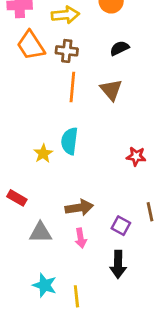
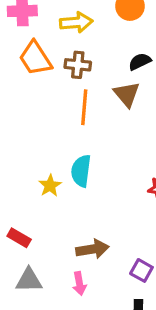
brown triangle: (111, 90) -> (127, 94), moved
gray triangle: (40, 233) -> (29, 280), moved
pink arrow: (81, 238) -> (79, 283), moved

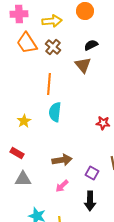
brown cross: (78, 65) -> (53, 47), turned 35
orange line: (84, 107) -> (49, 84), moved
yellow star: (50, 186) -> (24, 121), moved
pink arrow: (79, 283) -> (62, 186), moved, turned 56

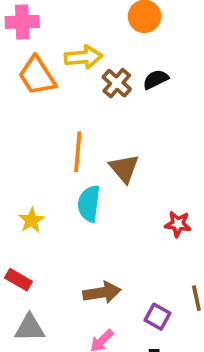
yellow arrow: (52, 21) -> (83, 57), moved
brown cross: (53, 47) -> (117, 83), moved
brown triangle: (83, 65) -> (124, 168), moved

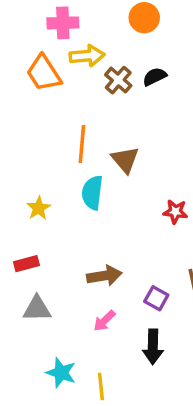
pink cross: (22, 22) -> (63, 23), moved
red rectangle: (18, 280) -> (26, 264), turned -45

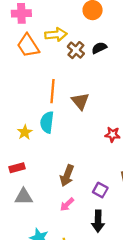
pink cross: (63, 23) -> (21, 13), moved
cyan semicircle: (92, 193) -> (47, 122), moved
brown arrow: (104, 276) -> (67, 176), turned 120

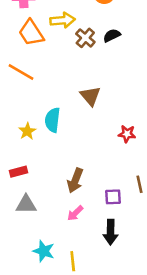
orange line: (53, 91) -> (21, 72), moved, turned -65
purple square: (100, 190) -> (113, 197), turned -32

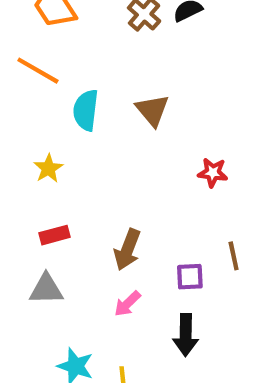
cyan semicircle: (53, 120) -> (86, 110), moved
red rectangle: (18, 172) -> (55, 235), moved

